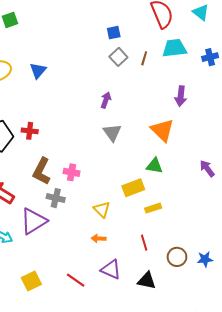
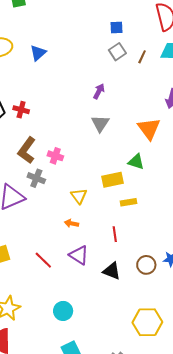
brown circle: (177, 257) -> (146, 265), moved

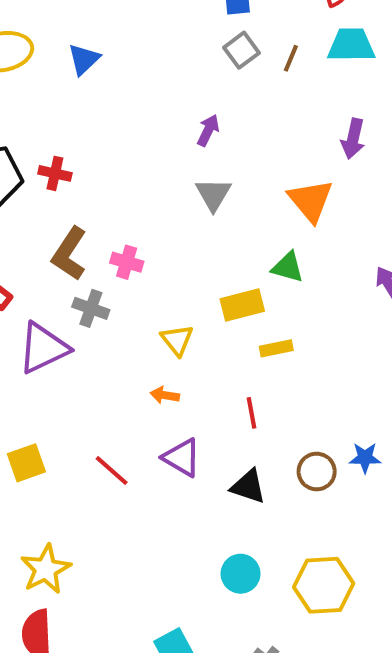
cyan circle: (63, 311) -> (241, 574), moved

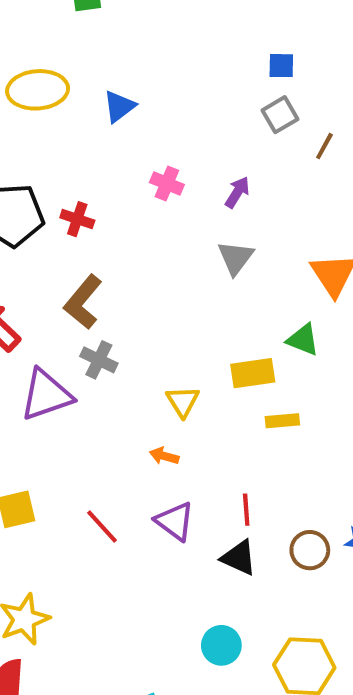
brown line: (291, 58) -> (324, 146), moved
pink cross: (127, 262) -> (167, 184), moved
red line: (252, 413) -> (246, 510), moved

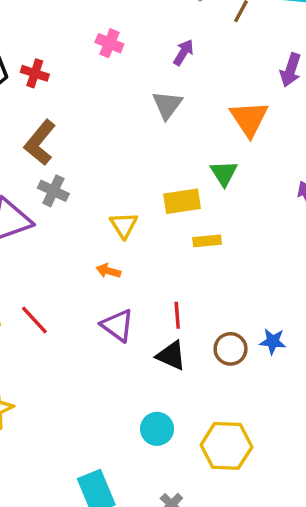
purple arrow: (237, 192) -> (183, 52), moved
green triangle: (303, 340) -> (224, 173), turned 36
red line: (102, 527) -> (34, 320), moved

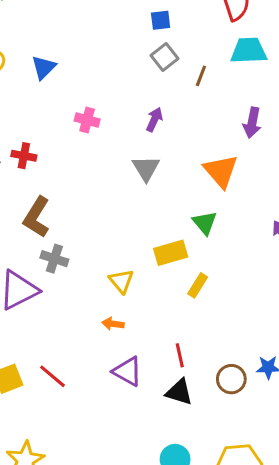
yellow rectangle: (207, 241) -> (198, 285), turned -45

